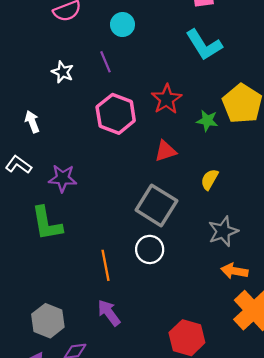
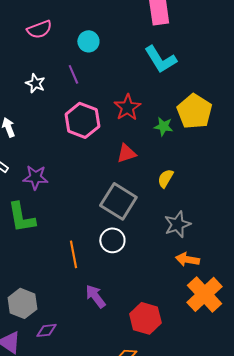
purple arrow: (109, 313) -> (95, 296), moved

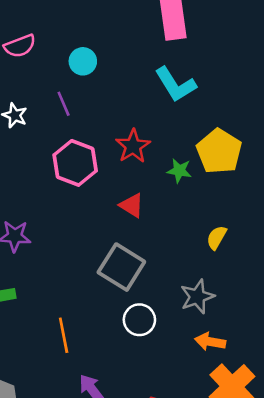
red triangle: (126, 153) -> (132, 205), turned 50
yellow semicircle: (165, 178) -> (217, 237), moved
white circle: (112, 240) -> (139, 320), moved

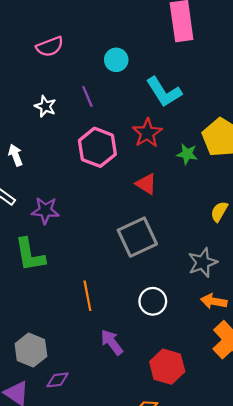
cyan circle: (83, 61) -> (116, 60), moved
cyan L-shape: (175, 84) -> (164, 92), moved
gray square: (121, 267) -> (137, 237), turned 33
white circle: (139, 320) -> (153, 301), moved

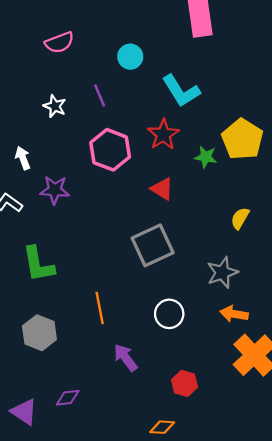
purple star: (45, 210) -> (55, 190), moved
gray hexagon: (31, 350) -> (39, 333), moved
red hexagon: (167, 367) -> (185, 383), size x0.7

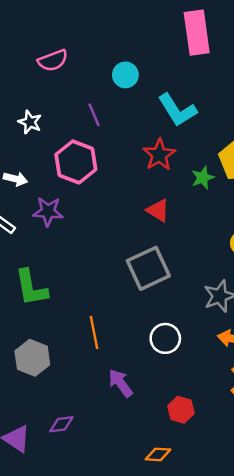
white star: (55, 106) -> (30, 122), moved
pink hexagon: (110, 150) -> (76, 162), moved
green star: (206, 157) -> (203, 178), turned -30
white arrow: (23, 158) -> (15, 179), turned 125

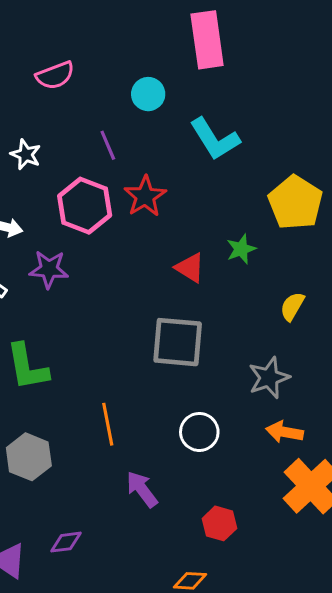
pink rectangle: (197, 33) -> (207, 40), moved
red star: (159, 155) -> (145, 196), moved
green star: (203, 178) -> (241, 249), moved
gray square: (148, 268) -> (178, 342), turned 30

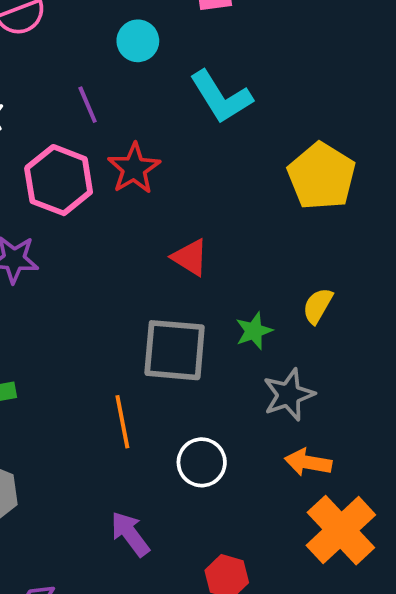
green star: (241, 249) -> (254, 331), moved
orange line: (108, 424) -> (122, 422), moved

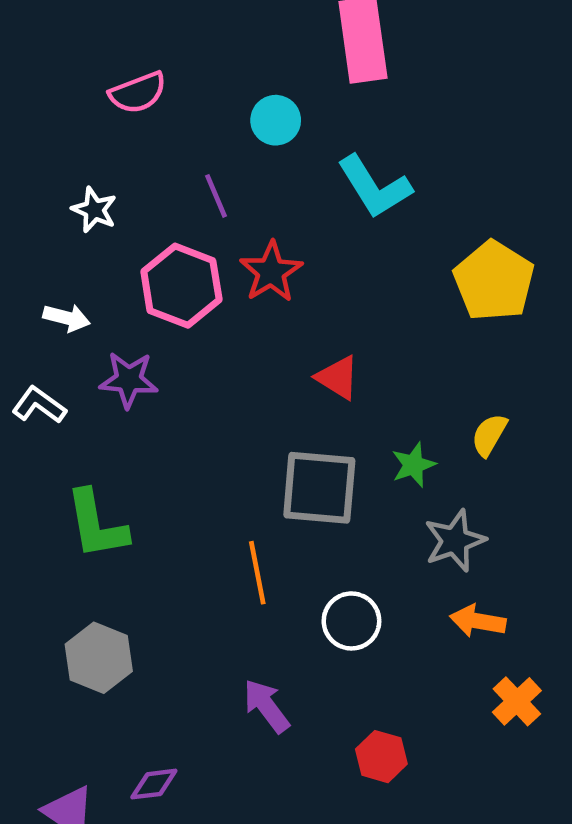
orange cross: (341, 530) -> (517, 701), size x0.6

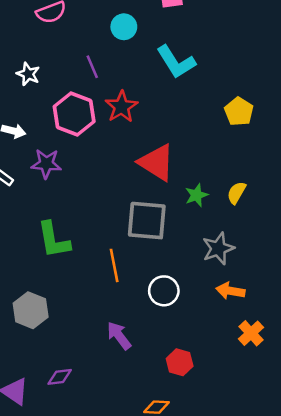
yellow pentagon: (494, 281) -> (239, 112), size x0.7
red triangle: (338, 377) -> (157, 162), size x1.6
green star: (413, 465) -> (196, 195), moved
green L-shape: (96, 524) -> (54, 240), moved

